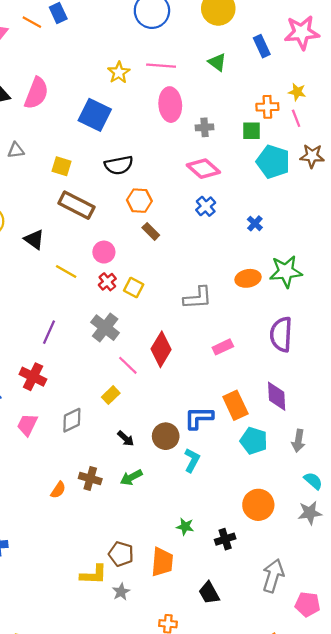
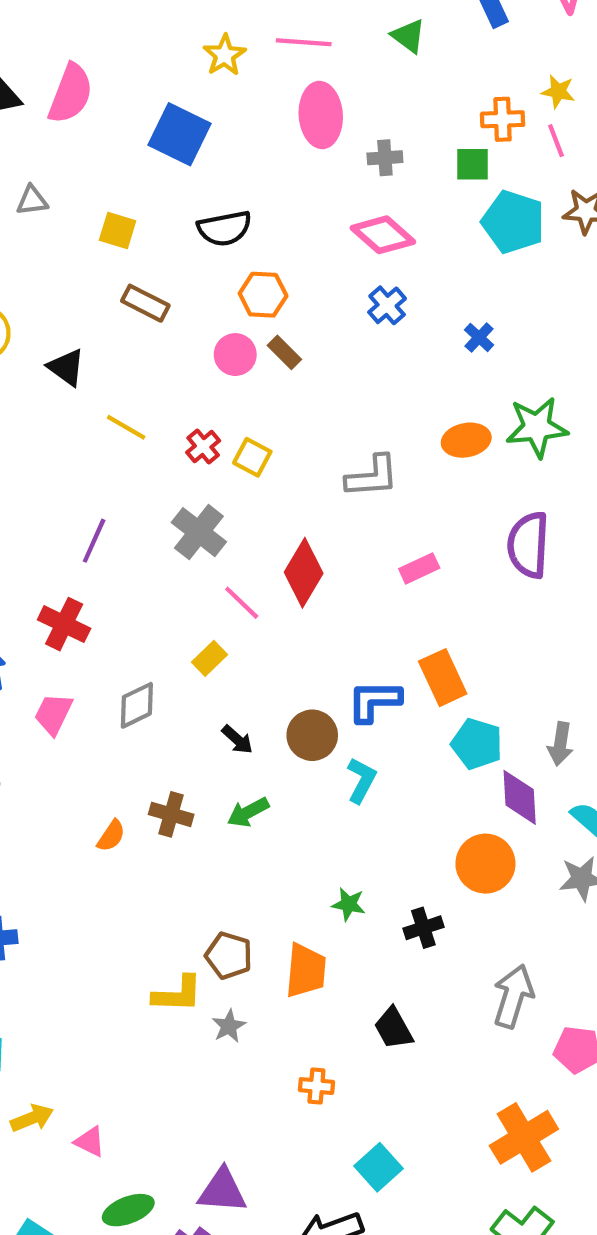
brown rectangle: (76, 205) -> (145, 303), size x0.7
pink circle: (104, 252) -> (235, 355), moved
purple diamond: (277, 396) -> (520, 797), moved

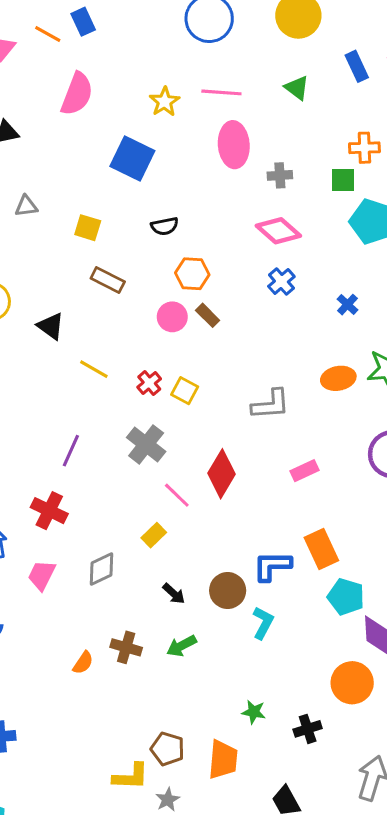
pink semicircle: (71, 94) -> (77, 94), moved
black semicircle: (225, 228) -> (165, 226), size x0.7

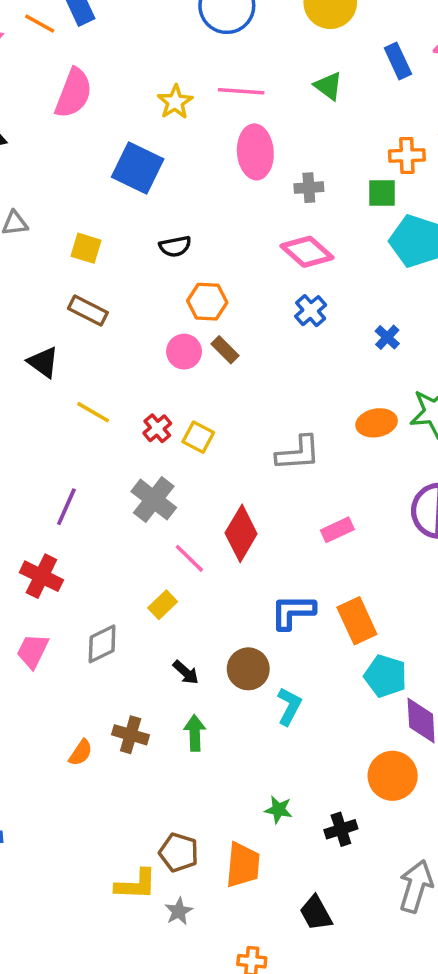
brown rectangle: (108, 280) -> (88, 311), moved
blue L-shape: (272, 566) -> (293, 612), moved
green arrow: (181, 646) -> (195, 733), turned 116

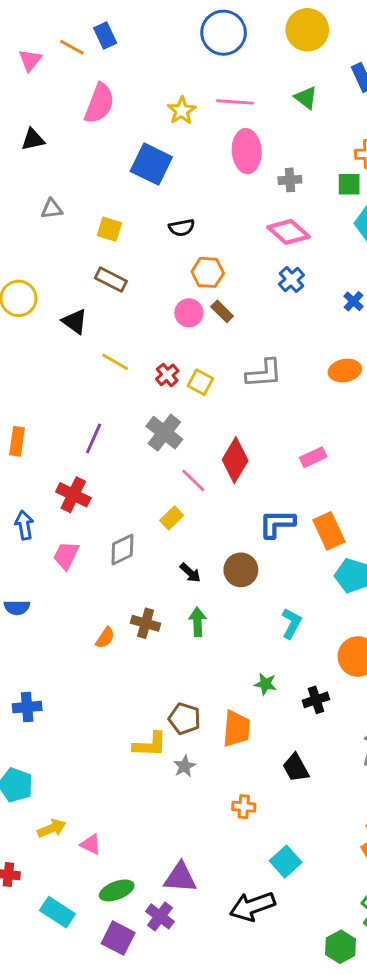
gray L-shape: (298, 453) -> (264, 373), moved
cyan L-shape: (289, 706) -> (291, 623), moved

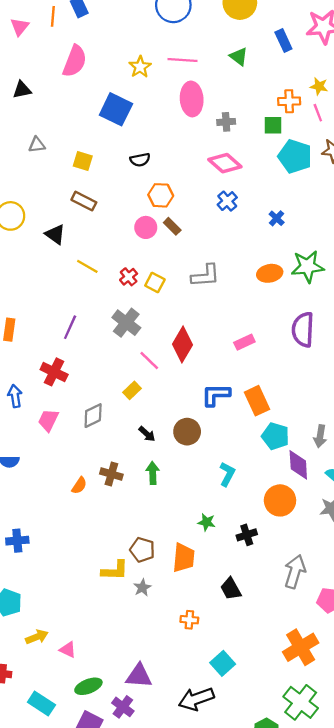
orange line: (72, 47) -> (53, 16), turned 66

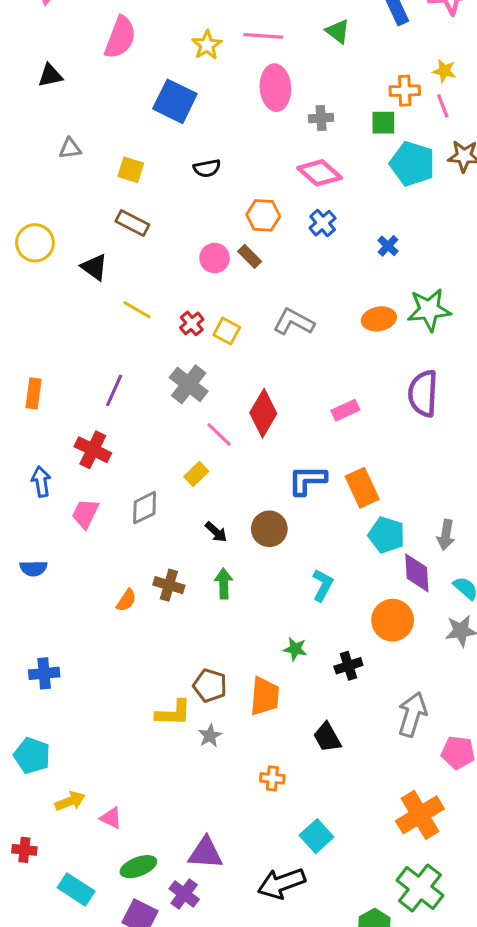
orange hexagon: (161, 195) -> (263, 215), moved
gray L-shape: (205, 276) -> (294, 322), turned -148

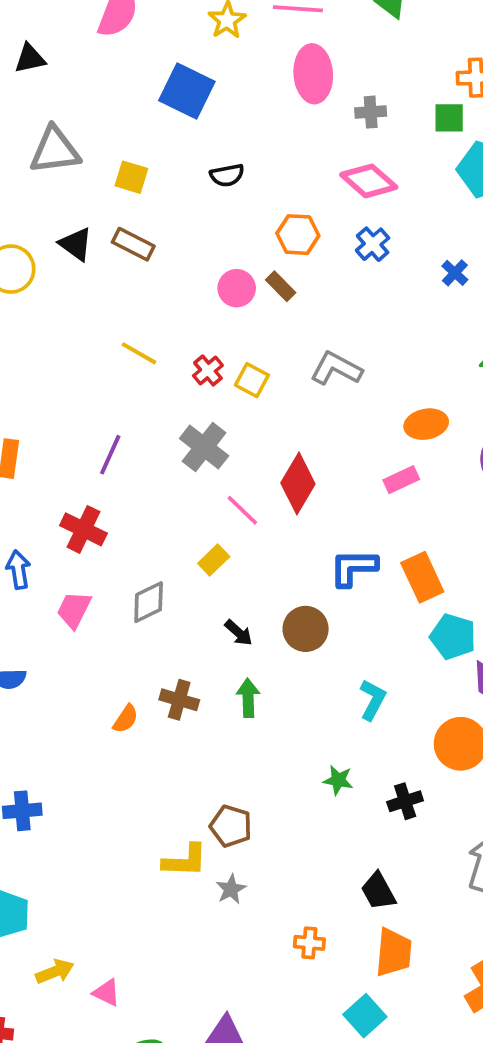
gray triangle: (70, 148) -> (55, 150), size x1.8
black triangle: (94, 267) -> (76, 244), moved
orange ellipse: (379, 319) -> (426, 424), moved
orange trapezoid: (265, 696) -> (394, 952), moved

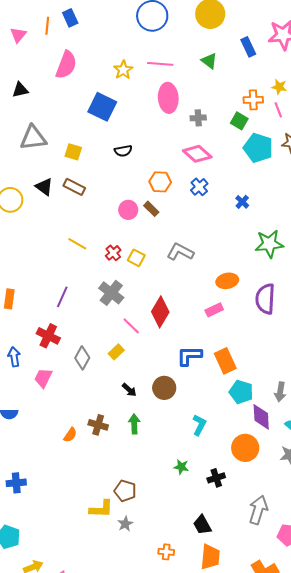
green square: (449, 118) -> (239, 121), turned 30
gray diamond: (149, 602) -> (82, 358), moved, turned -35

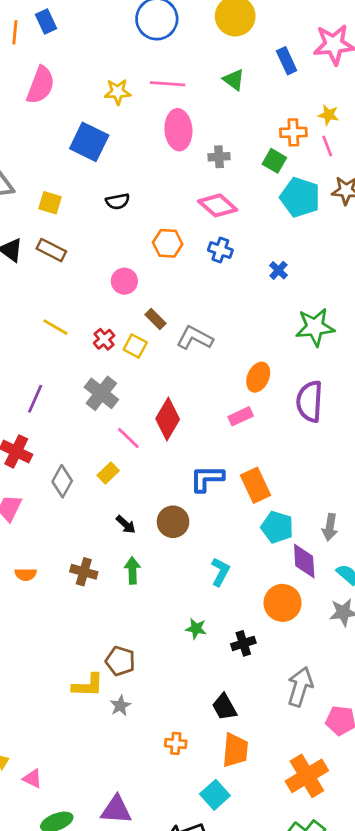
yellow star: (123, 70) -> (118, 92), turned 30
blue cross: (199, 187) -> (220, 250), turned -30
brown rectangle: (151, 209) -> (155, 319), moved
orange ellipse: (227, 281) -> (258, 377), turned -55
orange semicircle: (70, 435) -> (26, 574), moved, turned 56

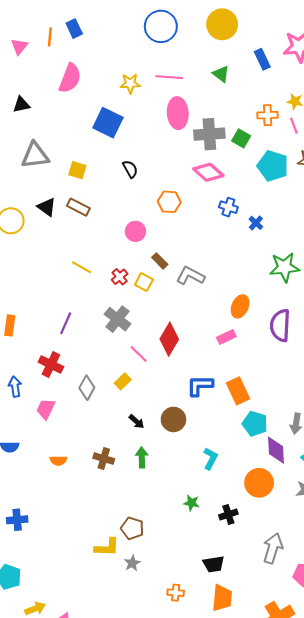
gray cross: (219, 157) -> (209, 134), size x1.8
green square: (274, 161) -> (241, 138), moved
black semicircle: (118, 201) -> (130, 169), turned -108
blue cross: (220, 250) -> (228, 207), moved
black trapezoid: (224, 707) -> (214, 564), turned -70

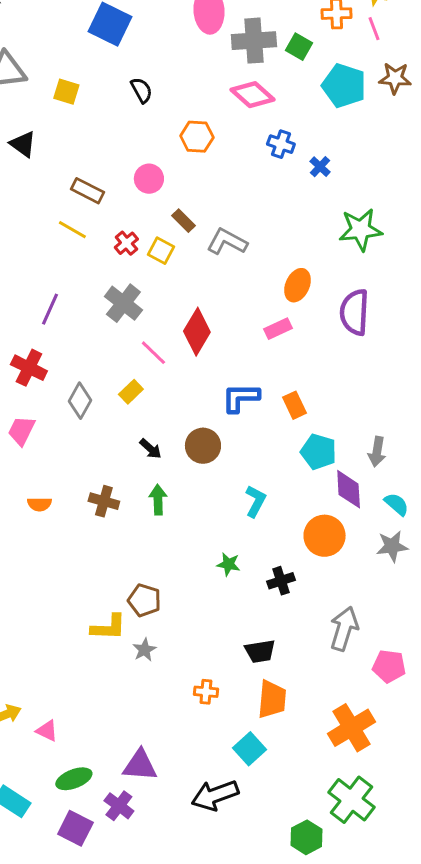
brown rectangle: (78, 207) -> (87, 191), moved
orange rectangle: (238, 391) -> (295, 405), size x0.7

